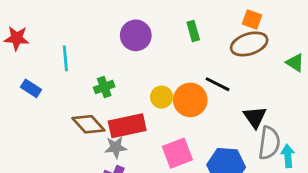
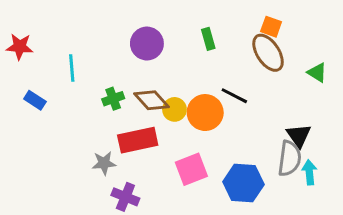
brown ellipse: (249, 44) -> (268, 53), turned 75
black triangle: (255, 117) -> (299, 136), moved
brown diamond: (88, 124) -> (151, 100), moved
gray star: (116, 147) -> (104, 163), moved

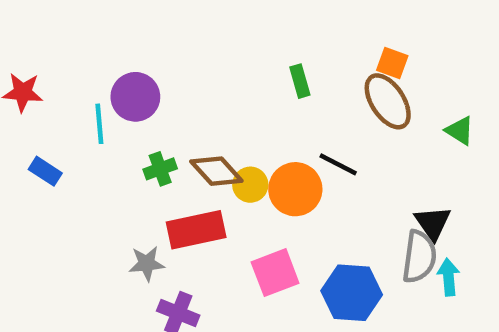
purple circle: (147, 44) -> (135, 97), moved

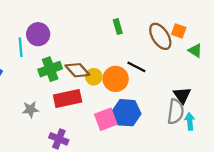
orange square: (392, 63) -> (179, 31), moved
green cross: (160, 169) -> (50, 69), size x1.5
gray star: (147, 264) -> (31, 109), moved
blue hexagon: (352, 293) -> (126, 113), moved

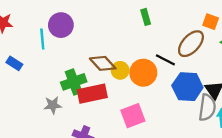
brown ellipse: (160, 36) -> (191, 44), moved, turned 76
green cross: (50, 69) -> (74, 82), moved
blue hexagon: (126, 113) -> (187, 87), moved

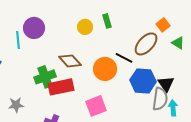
orange square: (211, 22) -> (163, 25), turned 32
yellow circle: (120, 70) -> (85, 27), moved
gray star: (53, 105) -> (16, 105), moved

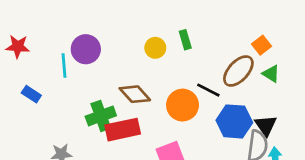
green triangle: (178, 43) -> (271, 74), moved

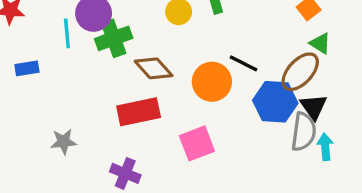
brown ellipse: (238, 71) -> (300, 72), moved
blue rectangle: (31, 94) -> (27, 68), turned -42
green cross: (101, 116) -> (114, 38), moved

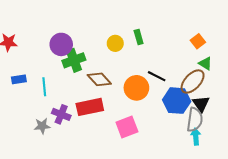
cyan line: (67, 33) -> (44, 87), moved
cyan arrow: (325, 147) -> (196, 137), moved
purple cross: (125, 173) -> (61, 114), moved

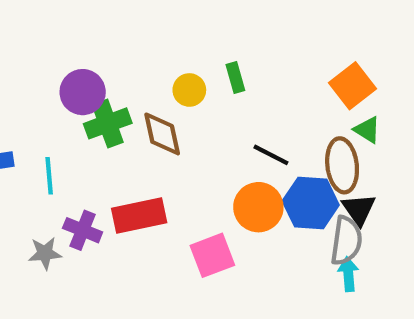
orange square: (198, 41) -> (353, 86), size x1.5
brown diamond: (99, 79) -> (162, 134), moved, turned 30
brown ellipse: (193, 81) -> (342, 165), turned -50
orange circle: (136, 88) -> (258, 207), moved

